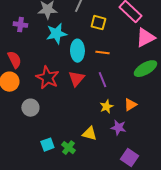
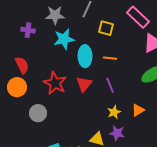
purple star: (118, 128) -> (117, 133), moved

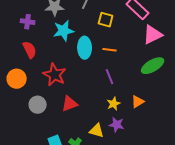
red semicircle: (22, 65) -> (30, 50), moved
red triangle: (84, 84) -> (70, 104), moved, turned 30

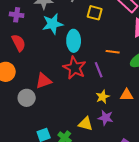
orange line: (110, 50) -> (113, 52), moved
red star: (55, 75) -> (75, 68), moved
orange triangle: (138, 102) -> (127, 95), turned 32
red triangle: (70, 104) -> (44, 81), moved

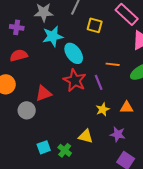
cyan ellipse: (74, 41) -> (74, 53), turned -35
red semicircle: (19, 43) -> (19, 55), turned -78
purple star: (106, 118) -> (118, 134), moved

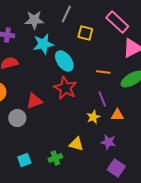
purple line: (99, 82) -> (102, 99), moved
cyan square: (44, 147) -> (24, 160), moved
green cross: (65, 150) -> (55, 158), turned 32

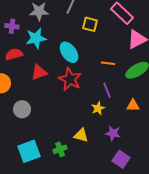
cyan star: (43, 44) -> (36, 38), moved
red triangle: (34, 101) -> (39, 72), moved
orange triangle: (117, 115) -> (133, 105), moved
cyan square: (24, 160) -> (29, 151), size x1.6

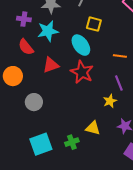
yellow square: (90, 24) -> (94, 24), moved
red semicircle: (14, 54) -> (26, 47), turned -114

